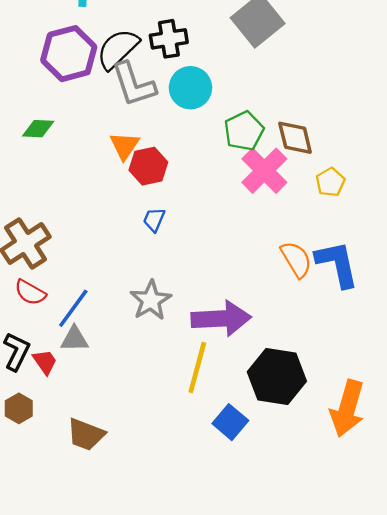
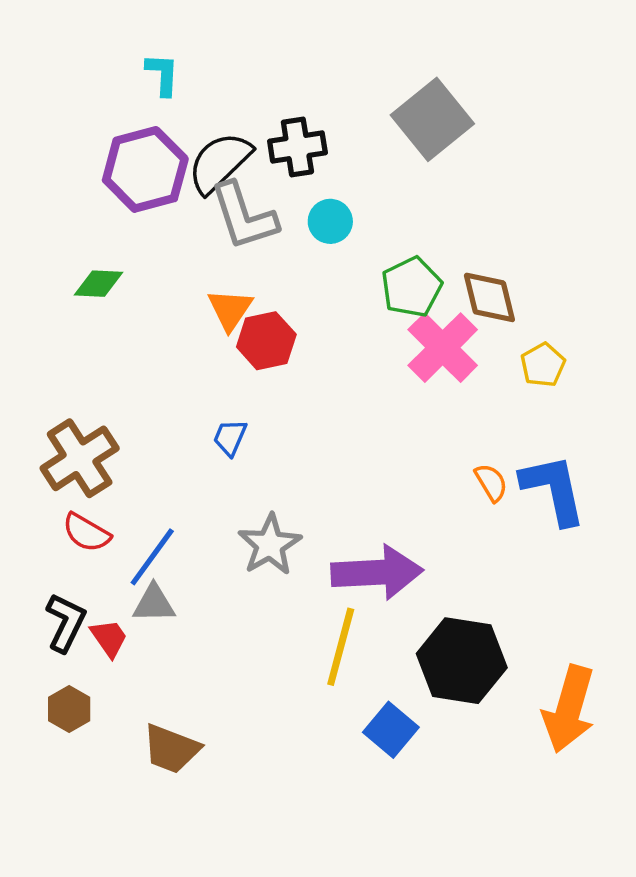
cyan circle: (190, 88) -> (330, 221), size x0.7
blue trapezoid: (154, 220) -> (230, 438), moved
orange semicircle: (296, 259) -> (491, 482), size x0.7

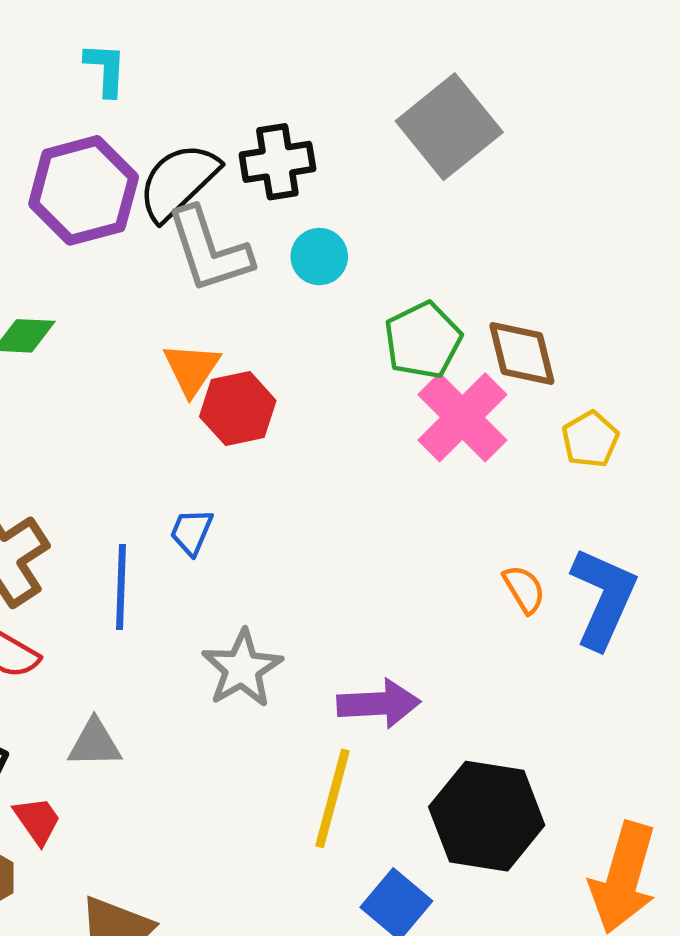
blue L-shape: (553, 489) -> (603, 598), turned 36
blue line: (152, 557) -> (121, 587), moved, turned -34
purple arrow: (377, 572) -> (379, 704), size x0.7
red trapezoid: (109, 638) -> (37, 820), moved

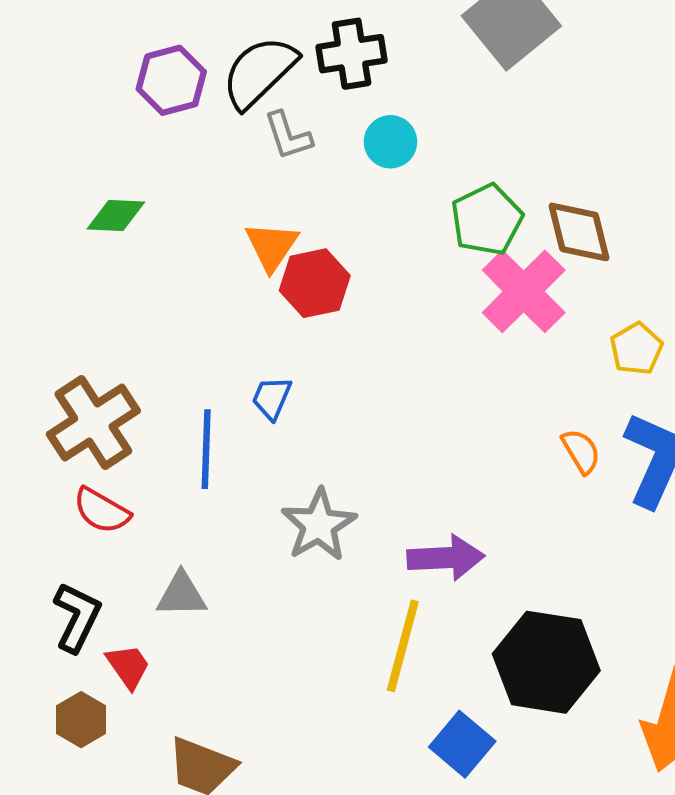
purple hexagon: (84, 190) -> (171, 80), size x0.7
gray L-shape: (209, 250) -> (288, 136), size x0.6
yellow pentagon: (590, 439) -> (636, 349), moved

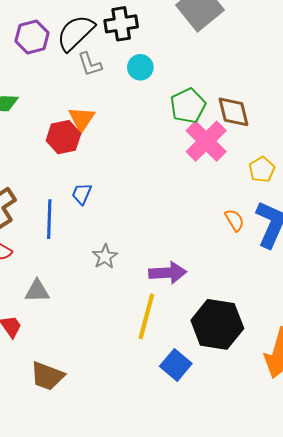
red hexagon: (315, 283) -> (63, 137), moved
gray star: (319, 525) -> (105, 257), size x0.7

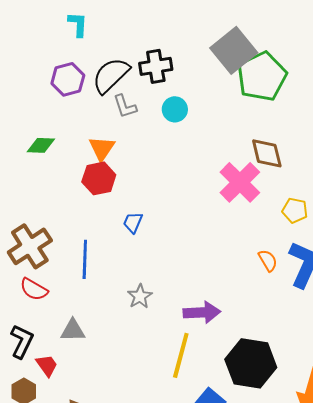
green pentagon: (188, 106) -> (262, 76), moved, size x1.4
orange triangle: (82, 119) -> (102, 148), moved
yellow pentagon: (262, 170) -> (295, 210), turned -30
blue trapezoid: (82, 194) -> (133, 222), moved

